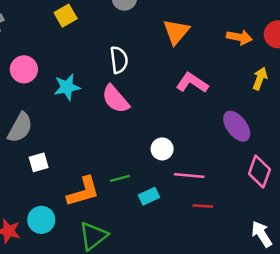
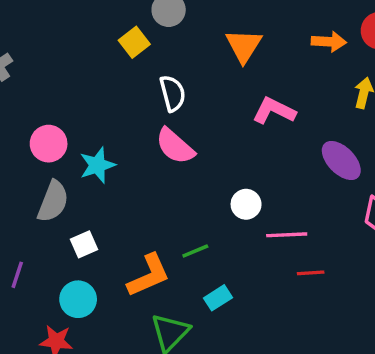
yellow square: (66, 16) -> (134, 42), moved
pink circle: (24, 69) -> (49, 144), moved
cyan star: (67, 87) -> (97, 165), moved
cyan rectangle: (149, 196) -> (218, 298), moved
cyan circle: (41, 220) -> (78, 299), moved

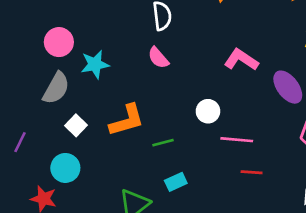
pink L-shape: (274, 111) -> (241, 60), moved
pink semicircle: (175, 146) -> (158, 58), size x0.7
white square: (84, 244) -> (76, 125), turned -30
orange L-shape: (149, 275) -> (127, 120), moved

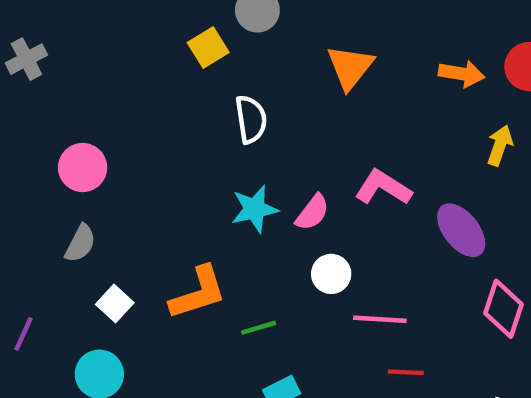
pink semicircle: (158, 58) -> (312, 212), moved, turned -100
cyan star: (95, 64) -> (255, 209), moved
gray semicircle: (56, 88) -> (80, 243), size x0.7

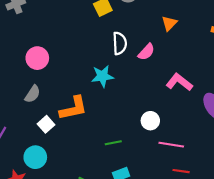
orange triangle: (350, 67) -> (169, 23), size x0.7
cyan star: (255, 209) -> (102, 76), moved
pink semicircle: (312, 212) -> (146, 52), moved
orange L-shape: (198, 293) -> (73, 108), moved

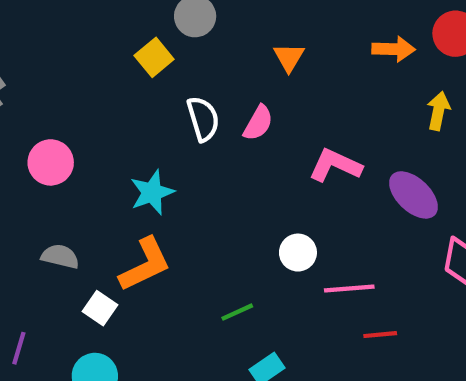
pink circle: (37, 58) -> (51, 162), moved
cyan star: (102, 76) -> (152, 192), moved
gray semicircle: (33, 94) -> (60, 256), turned -96

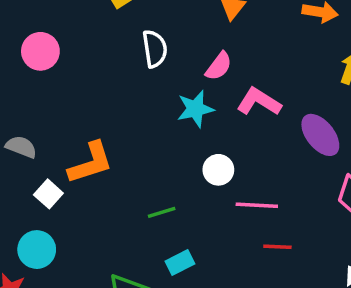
pink semicircle: (258, 123) -> (219, 66), moved
pink circle: (51, 162) -> (40, 51), moved
cyan star: (152, 192) -> (195, 109), moved

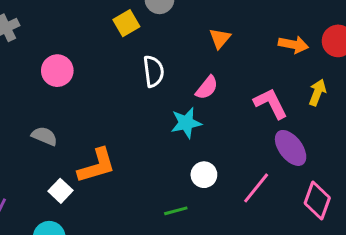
pink L-shape: (259, 102) -> (271, 103), moved, turned 30
gray semicircle: (21, 147) -> (44, 136), moved
pink line: (257, 205) -> (256, 188), moved, turned -56
green line: (162, 212) -> (176, 211), moved

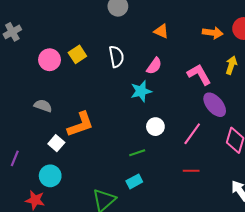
yellow square: (126, 23) -> (77, 54), moved
orange triangle: (220, 38) -> (161, 31), turned -42

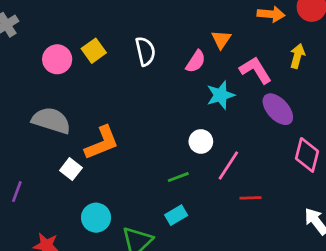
orange triangle: (161, 31) -> (221, 39), moved, turned 42
cyan star: (141, 91) -> (221, 95), moved
gray semicircle: (43, 106) -> (51, 120), size x1.6
pink line: (192, 134) -> (228, 166), moved
cyan circle: (50, 176) -> (96, 218), moved

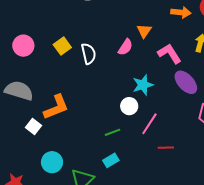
yellow square: (94, 51) -> (62, 46), moved
white semicircle: (145, 51) -> (88, 54), moved
cyan star: (221, 95) -> (143, 85), moved

